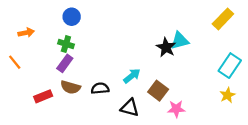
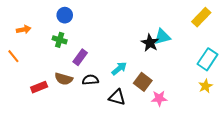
purple rectangle: (65, 63) -> (80, 57), moved

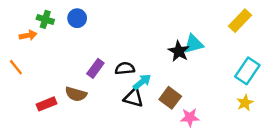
green cross: (60, 40) -> (45, 19), moved
black semicircle: (90, 80) -> (125, 68), moved
black triangle: (117, 97) -> (133, 98), moved

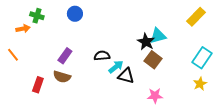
blue circle: (77, 18) -> (75, 14), moved
purple rectangle: (95, 68) -> (65, 56), moved
black triangle: (133, 98) -> (126, 76), moved
brown square: (170, 98) -> (153, 60), moved
red rectangle: (46, 104) -> (38, 85), turned -49

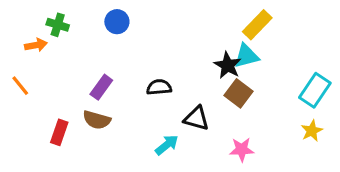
yellow rectangle: (196, 17) -> (257, 25), moved
cyan arrow: (116, 67) -> (167, 145), moved

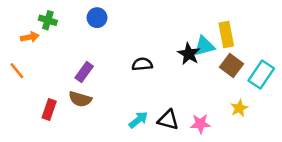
yellow rectangle: (257, 25) -> (226, 34), moved, turned -55
black semicircle: (159, 87) -> (142, 64), moved
brown square: (239, 93) -> (231, 65), moved
black triangle: (196, 118) -> (168, 120), moved
yellow star: (312, 131) -> (239, 108), moved

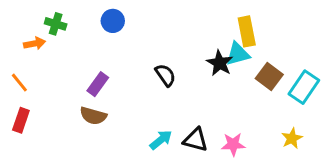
yellow rectangle: (226, 34) -> (247, 31), moved
black semicircle: (142, 64) -> (165, 75), turned 60
yellow star: (239, 108) -> (292, 138), moved
red rectangle: (49, 109) -> (21, 120), moved

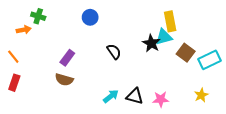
blue circle: (113, 21) -> (90, 17), moved
cyan rectangle: (304, 87) -> (210, 60), turned 30

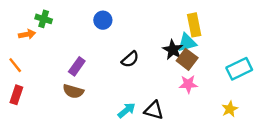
black semicircle: (114, 52) -> (130, 59), turned 84
brown square: (186, 53) -> (187, 59), moved
pink star: (161, 99) -> (188, 84), moved

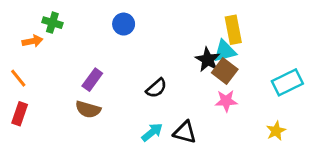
black semicircle: (130, 59) -> (156, 88), moved

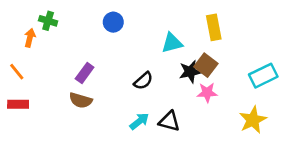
orange arrow: (32, 41) -> (30, 38), turned -66
cyan triangle: (225, 51) -> (172, 43), moved
black star: (208, 60) -> (190, 72), moved, turned 30
red rectangle: (20, 114) -> (18, 104), turned 72
yellow star: (276, 131) -> (253, 120), size x1.5

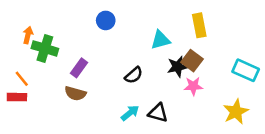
green cross: (48, 21) -> (45, 48), moved, size x1.5
orange line: (17, 72) -> (22, 79), moved
cyan rectangle: (263, 76) -> (246, 70), turned 50

